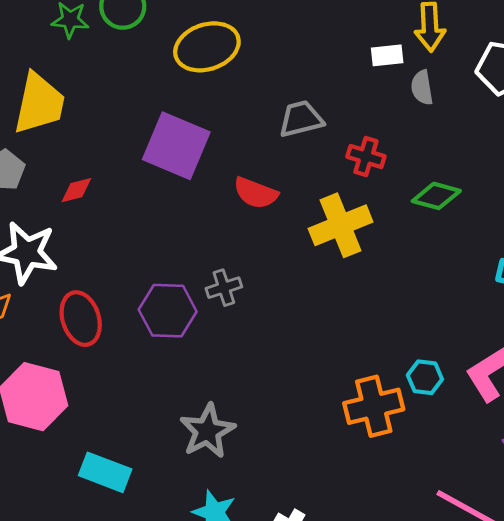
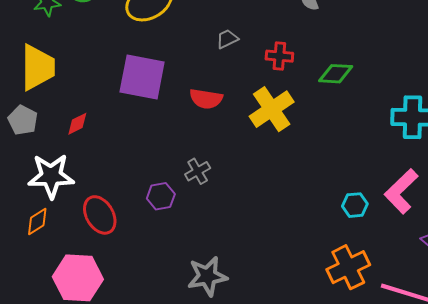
gray trapezoid: (301, 119) -> (227, 39), size x0.7
purple hexagon: (168, 311) -> (161, 196), size x0.7
orange cross: (374, 406) -> (348, 267), moved
gray star: (207, 431) -> (207, 276), turned 30

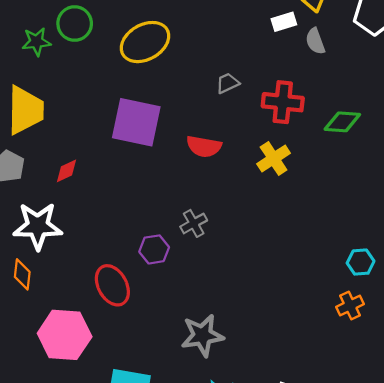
red cross: (279, 56) -> (283, 102), size x1.4
yellow cross: (272, 109) -> (274, 159), size x0.7
red ellipse: (100, 215) -> (112, 285), moved
orange diamond: (37, 222) -> (22, 274), turned -52
orange cross: (348, 267) -> (350, 306), moved, size x0.6

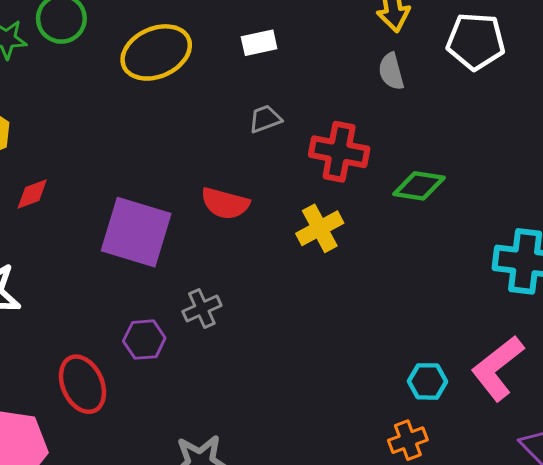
white rectangle: (284, 22) -> (259, 43), moved
purple square: (136, 122) -> (136, 232), moved
red diamond: (67, 171) -> (32, 194), moved

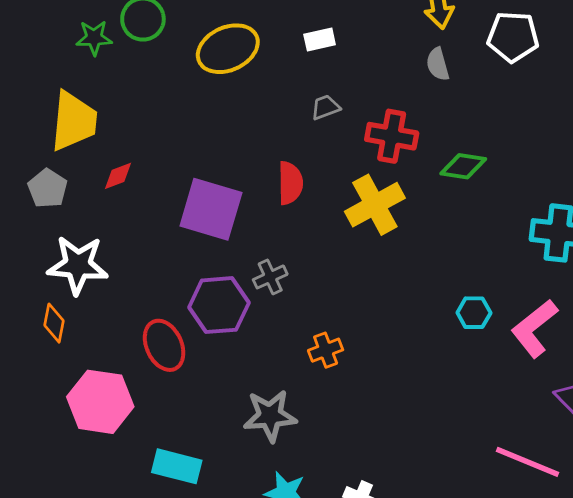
red semicircle: (225, 203) -> (290, 183), turned -105
yellow cross: (320, 228) -> (375, 205), size x1.4
purple hexagon: (144, 340) -> (219, 305), size x1.6
cyan hexagon: (428, 381) -> (474, 313), moved
orange cross: (408, 440) -> (326, 350), moved

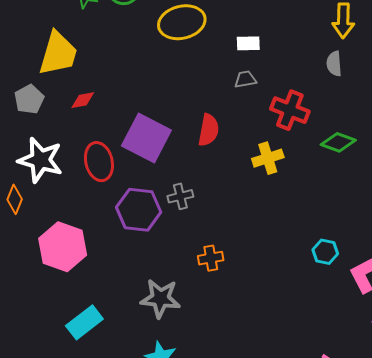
white rectangle: (320, 39) -> (248, 43), moved
yellow cross: (375, 205) -> (268, 158), size x0.7
red ellipse: (164, 345) -> (99, 162), moved
pink hexagon: (100, 402) -> (63, 247), moved
cyan rectangle: (177, 466) -> (84, 322), turned -63

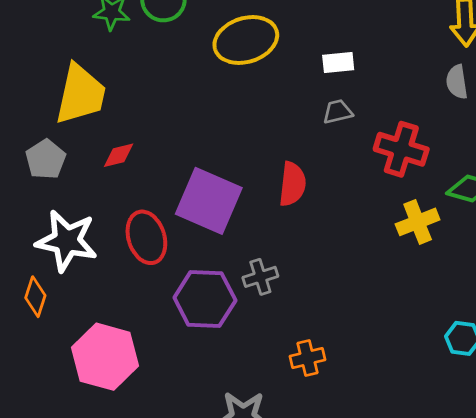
yellow cross: (268, 158) -> (418, 222), moved

